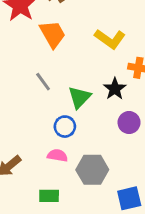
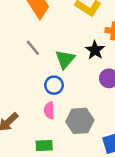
pink semicircle: (57, 155) -> (49, 110), turned -98

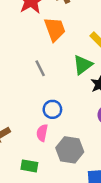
green triangle: (65, 59) -> (83, 65), moved

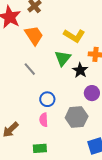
gray hexagon: (70, 150) -> (77, 117), moved

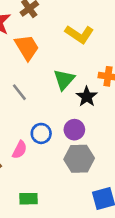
yellow L-shape: (74, 36) -> (79, 34), moved
purple circle: (92, 93) -> (74, 130), moved
pink semicircle: (44, 120) -> (20, 150), moved, turned -152

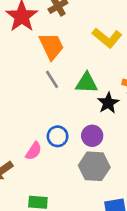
green triangle: (64, 80) -> (87, 83), turned 45
gray line: (19, 92) -> (52, 79), moved

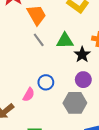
purple circle: (92, 136) -> (83, 80), moved

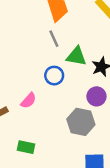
green triangle: (65, 41) -> (76, 56), moved
blue circle: (46, 82) -> (54, 76), moved

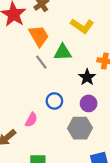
green triangle: (76, 56) -> (63, 52), moved
blue circle: (54, 76) -> (54, 101), moved

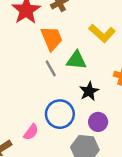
black star: (87, 77) -> (89, 91), moved
blue circle: (54, 101) -> (60, 114), size x1.5

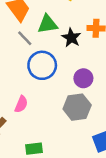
black star: (89, 91) -> (71, 38), moved
blue circle: (60, 114) -> (42, 65), moved

